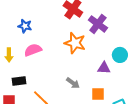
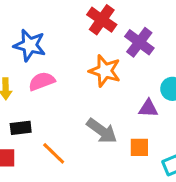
blue star: (25, 26) -> (30, 45), size x1.5
gray arrow: (73, 83) -> (102, 131), size x1.5

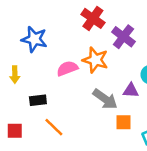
pink semicircle: (42, 81) -> (67, 68), moved
black rectangle: (21, 128) -> (38, 100), moved
gray arrow: (102, 131) -> (105, 99), moved

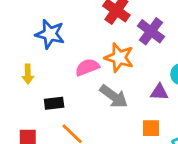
gray arrow: (105, 99) -> (114, 96), moved

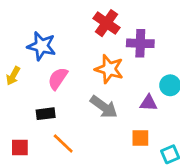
purple cross: (151, 31) -> (140, 43), turned -35
pink semicircle: (87, 67) -> (58, 79), moved, turned -35
yellow arrow: (28, 74) -> (13, 76), moved, turned 30

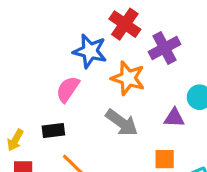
purple cross: (140, 43) -> (165, 48), turned -30
blue star: (42, 46) -> (90, 51), moved
yellow arrow: (13, 76) -> (15, 140), moved

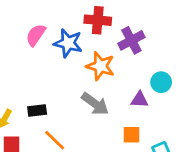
red cross: (125, 24) -> (98, 20), turned -30
pink semicircle: (68, 89) -> (36, 35), moved

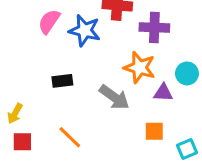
purple cross: (131, 40) -> (154, 27), turned 30
orange star: (100, 66) -> (140, 68), moved
black rectangle: (37, 110) -> (62, 81), moved

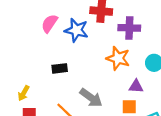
purple triangle: (163, 93) -> (136, 86), moved
gray arrow: (114, 97) -> (91, 98), moved

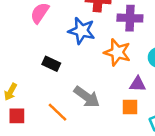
blue star: (76, 30) -> (82, 31), moved
black rectangle: (60, 68) -> (51, 64), turned 32

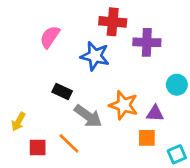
orange star: (117, 52) -> (124, 105), moved
gray arrow: (87, 97) -> (88, 116), moved
red square: (17, 116) -> (38, 147), moved

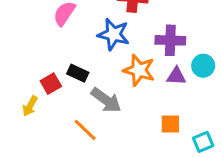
purple cross: (147, 42) -> (170, 40), moved
orange star: (124, 105) -> (139, 70), moved
purple triangle: (155, 113) -> (176, 76), moved
red square: (38, 147) -> (51, 84), moved, turned -30

